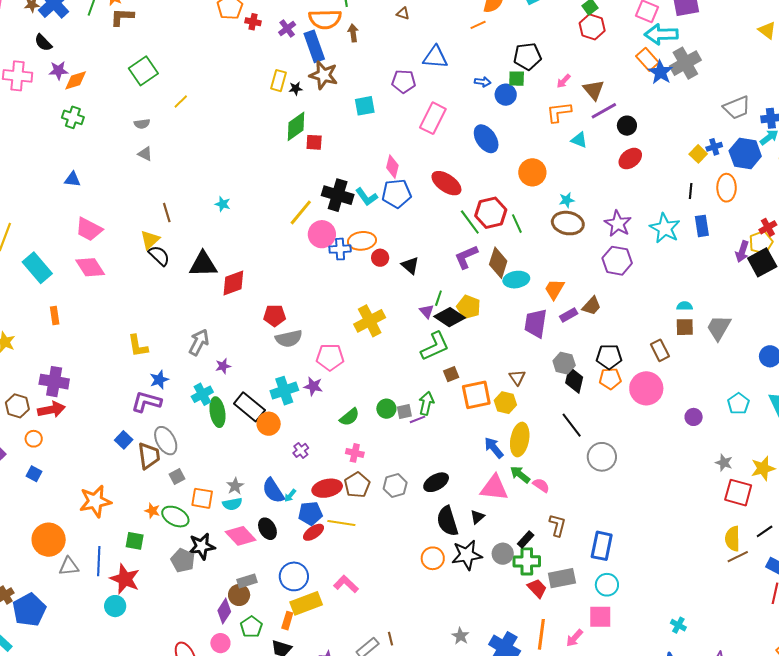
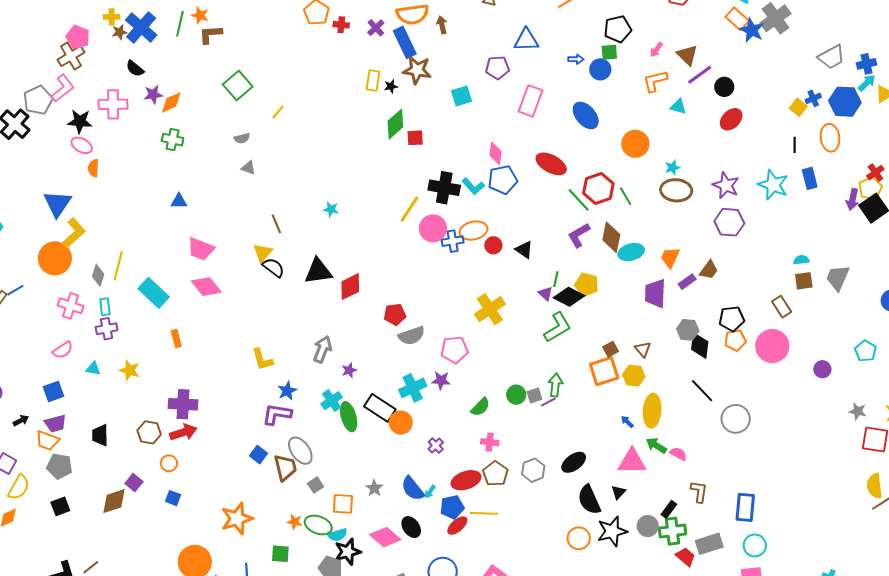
brown square: (451, 374) -> (611, 349), moved
blue arrow: (494, 448) -> (627, 422), size x0.6
cyan semicircle: (232, 504) -> (338, 535), moved

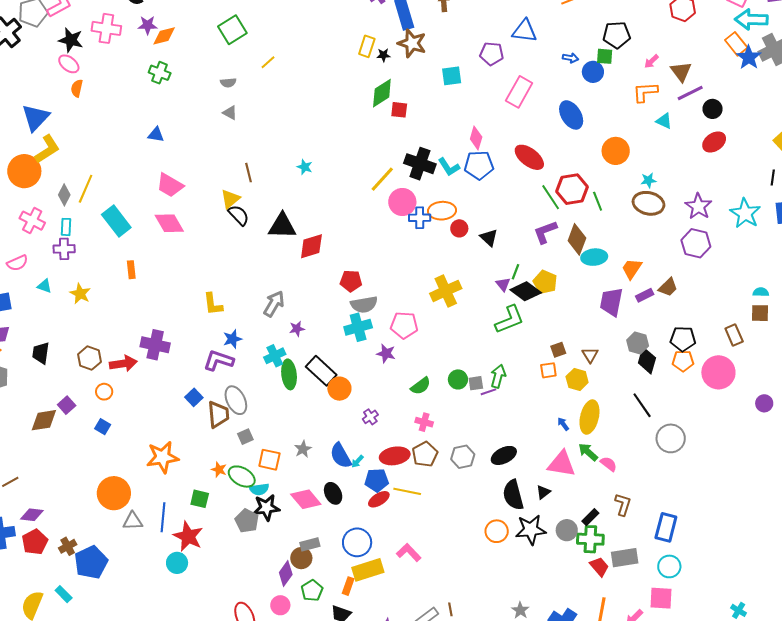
orange square: (604, 371) -> (548, 370), size x0.6
cyan cross: (413, 388) -> (358, 327), moved
purple cross: (183, 404) -> (155, 345), moved

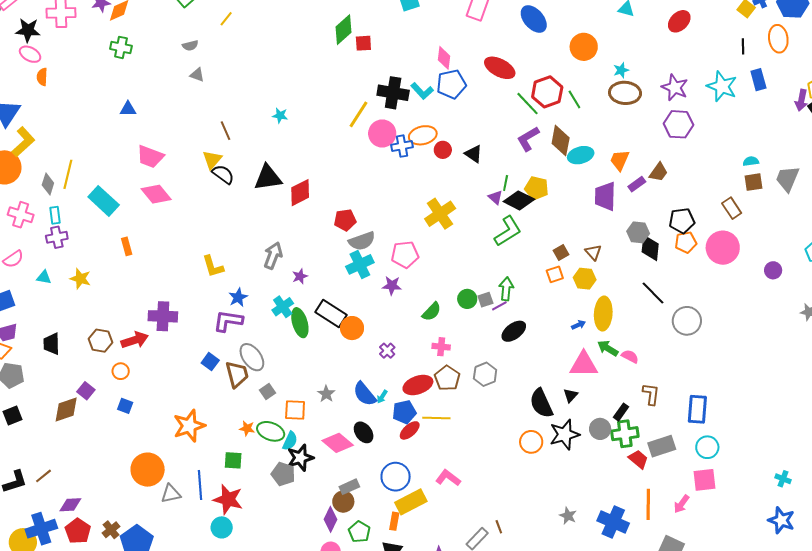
blue arrow: (563, 424) -> (578, 325), turned 112
black ellipse: (504, 455) -> (514, 331), moved
cyan semicircle: (259, 489) -> (290, 441), turned -48

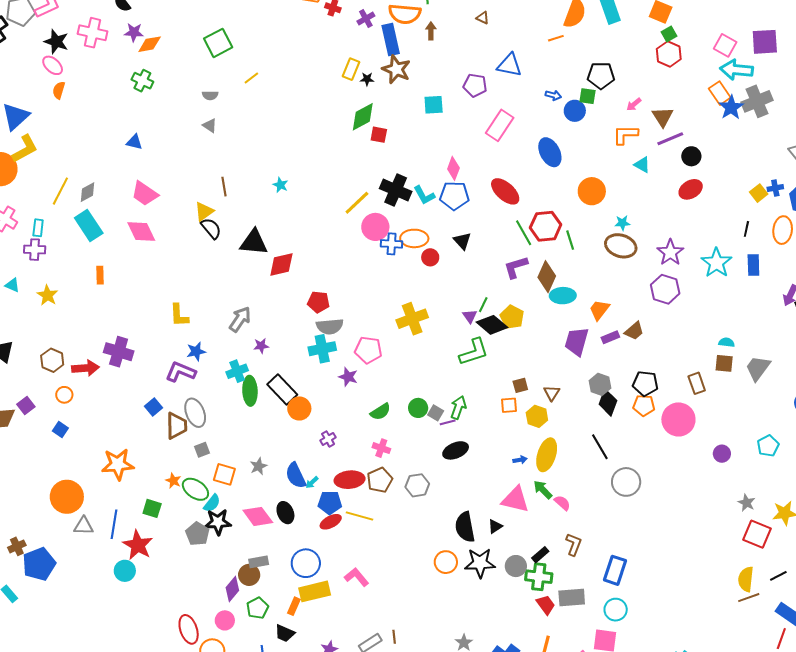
black triangle: (474, 154) -> (462, 241), moved
gray diamond: (48, 184) -> (87, 192), moved, turned 30
gray square: (485, 300) -> (436, 413), turned 35

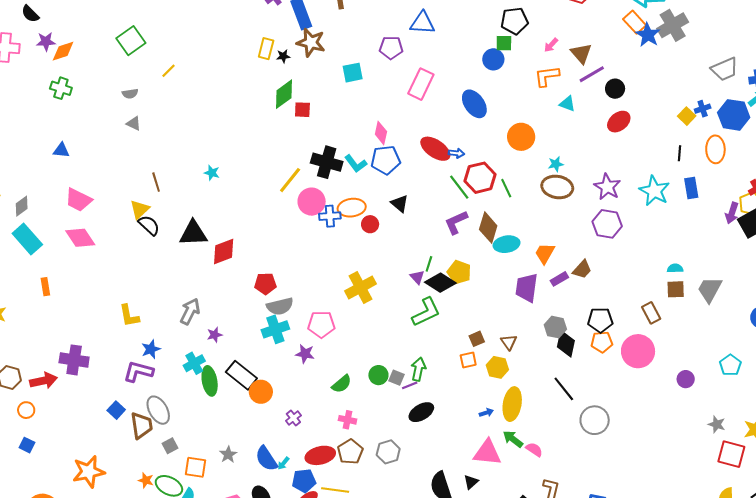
blue arrow: (553, 95) -> (456, 153), moved

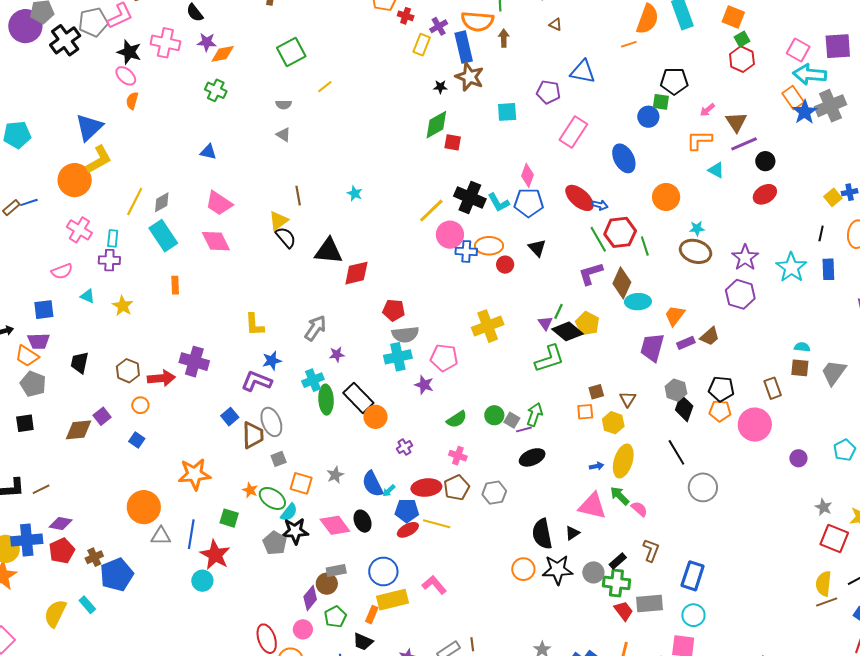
yellow rectangle: (266, 49) -> (422, 45), moved

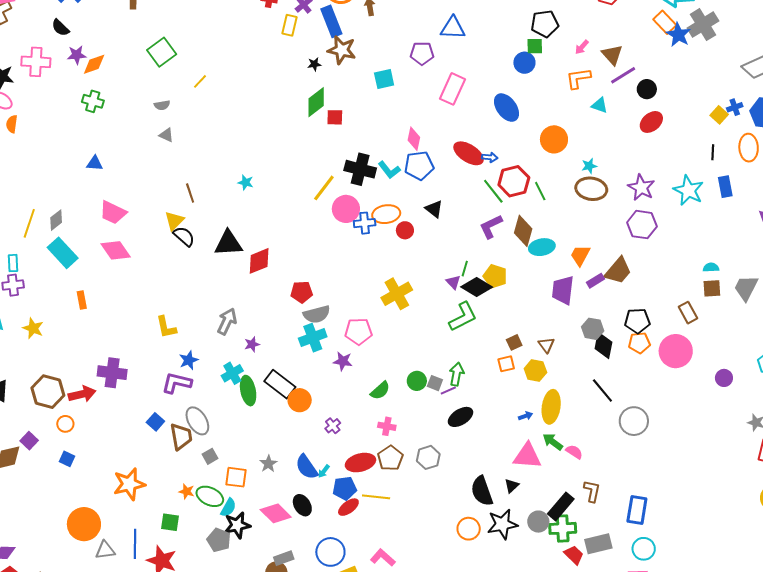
brown trapezoid: (710, 336) -> (618, 271), size x1.4
brown hexagon: (128, 371) -> (48, 392), size x1.4
black rectangle: (618, 561) -> (561, 506), size x1.6

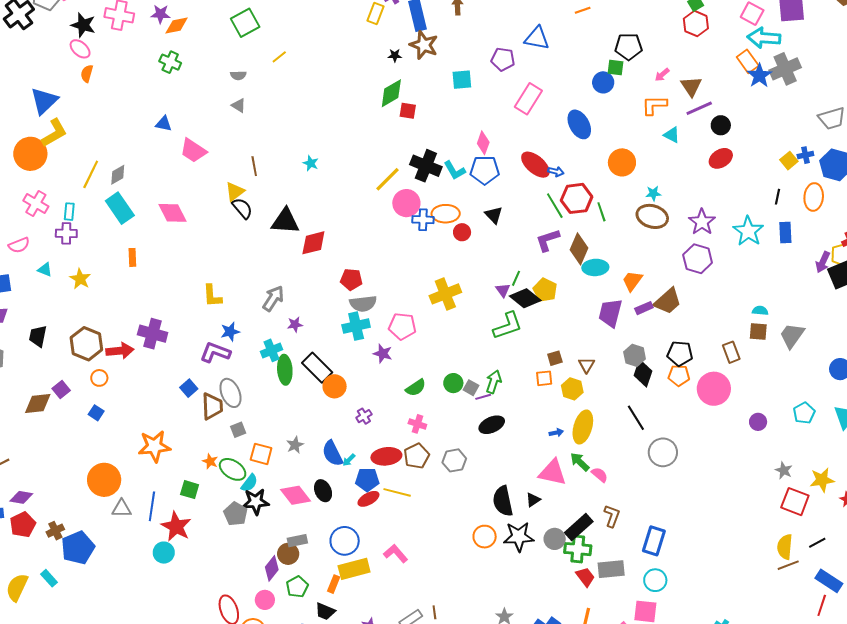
pink trapezoid: (113, 213) -> (193, 151), moved

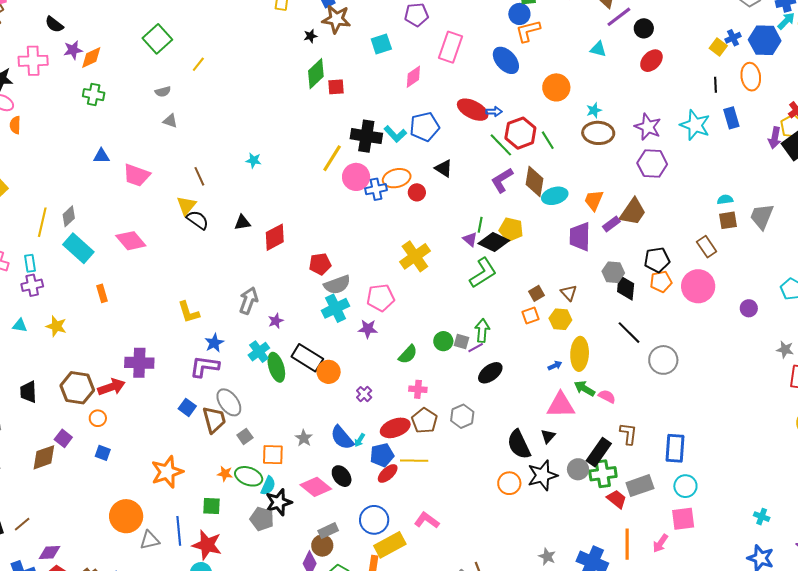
orange L-shape: (654, 105) -> (528, 31), moved
pink diamond: (483, 143) -> (413, 77), moved, turned 50
black triangle: (285, 221) -> (242, 223), size x0.6

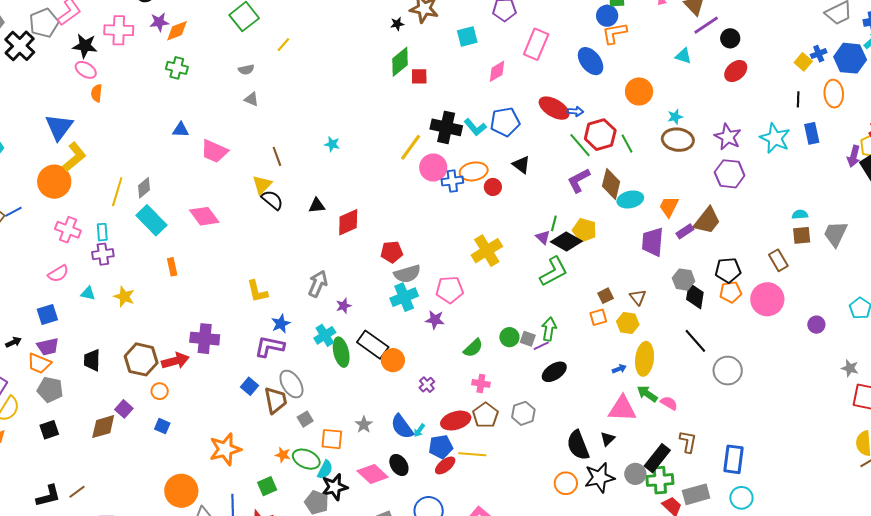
green square: (211, 506) -> (267, 486), turned -30

